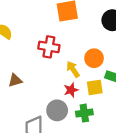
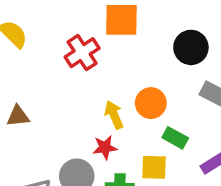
red cross: (49, 47) -> (82, 53), moved, turned 36
yellow square: (95, 87) -> (154, 167), moved

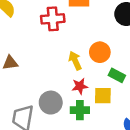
red cross: (82, 53) -> (53, 19), turned 30
red star: (105, 147) -> (80, 86), moved

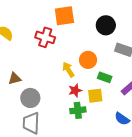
red cross: (53, 19) -> (45, 37), turned 30
gray circle: (51, 103) -> (30, 98), moved

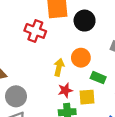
black circle: (106, 25) -> (85, 21), moved
yellow arrow: (68, 70) -> (59, 67), turned 42

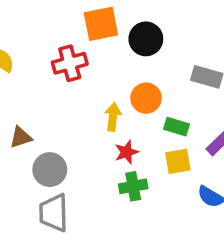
red cross: (35, 31) -> (70, 63), turned -30
yellow square: (87, 97) -> (178, 161), moved

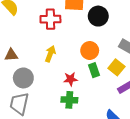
yellow arrow: (113, 117) -> (50, 54), moved
green rectangle: (176, 127) -> (94, 70), moved, turned 40
yellow square: (178, 161) -> (116, 67), moved, turned 35

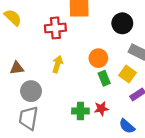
black circle: (98, 16) -> (122, 23), moved
red star: (70, 79) -> (101, 109), moved

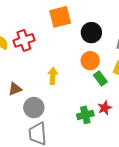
black circle: (122, 23) -> (91, 33), moved
red cross: (55, 28) -> (24, 40), moved

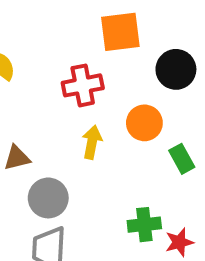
red cross: (24, 40) -> (83, 85), moved
orange circle: (90, 61) -> (144, 123), moved
red star: (105, 108) -> (179, 242), moved

